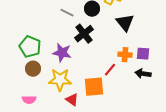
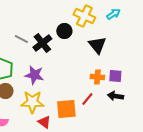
gray line: (67, 13) -> (21, 39), moved
black cross: (84, 34) -> (42, 43), moved
red line: (110, 70) -> (87, 99), moved

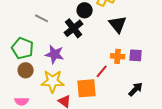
black cross: (42, 43) -> (74, 28), moved
black arrow: (115, 96) -> (136, 89), moved, turned 126
red line: (87, 99) -> (102, 71), moved

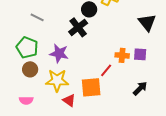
gray line: (42, 18) -> (37, 17), moved
black triangle: (118, 24) -> (147, 22), moved

